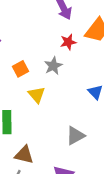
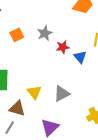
red star: (68, 42) -> (63, 47), moved
yellow triangle: (37, 95) -> (34, 92), moved

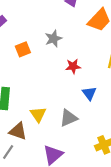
gray star: (45, 33) -> (53, 38), moved
blue triangle: (80, 57) -> (89, 93), moved

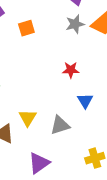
gray star: (53, 38) -> (75, 24), moved
orange square: (23, 49) -> (26, 28), moved

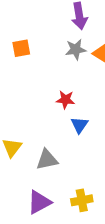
blue triangle: (85, 101) -> (79, 125), moved
purple triangle: (39, 163) -> (39, 202), moved

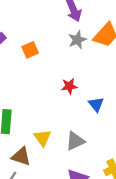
red star: (65, 100) -> (69, 86), moved

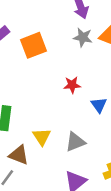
gray star: (77, 40) -> (83, 37), turned 30
orange square: (30, 50) -> (34, 45), size x1.5

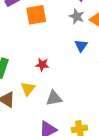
red star: (72, 85) -> (42, 65), moved
blue triangle: (99, 105) -> (81, 46), moved

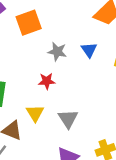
gray star: (77, 16) -> (57, 52), moved
gray triangle: (54, 98) -> (68, 119), turned -42

